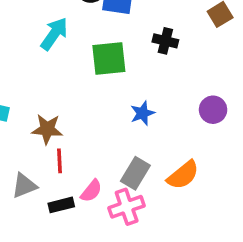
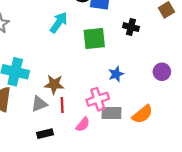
gray rectangle: (135, 173) -> (111, 113), turned 60
gray triangle: (24, 186) -> (39, 104), moved
black rectangle: (61, 205) -> (45, 134), moved
pink cross: (127, 207) -> (98, 99), moved

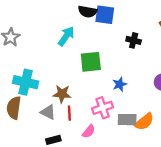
green square: (94, 39) -> (91, 62), moved
gray triangle: (39, 104) -> (48, 112), turned 49
gray rectangle: (111, 113) -> (127, 120), moved

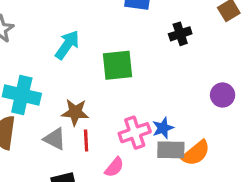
cyan arrow: (66, 36) -> (67, 45), moved
black cross: (134, 40) -> (180, 34), turned -32
blue star: (120, 84) -> (163, 128), moved

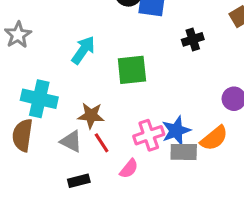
blue star: (163, 128) -> (176, 131), size x1.4
red line: (86, 140) -> (102, 143), turned -30
orange semicircle: (196, 153) -> (214, 138), moved

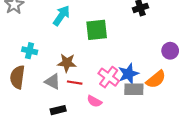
cyan cross: (39, 99) -> (30, 51), size x0.6
pink cross: (149, 135) -> (109, 77), turned -35
red line: (102, 143) -> (75, 83), turned -48
pink semicircle: (129, 169) -> (94, 101), turned 80

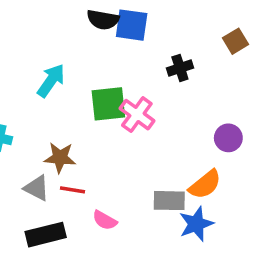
blue star: (128, 74) -> (196, 224), moved
pink cross: (109, 77) -> (137, 115), moved
black rectangle: (58, 110) -> (46, 235), size x1.5

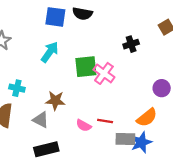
blue square: (132, 25) -> (55, 17), moved
red line: (72, 190) -> (105, 121), moved
gray rectangle: (169, 201) -> (125, 139), moved
pink semicircle: (105, 220) -> (84, 125), moved

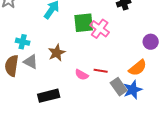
brown star: (55, 101) -> (57, 53), turned -30
gray triangle: (41, 120) -> (31, 62), moved
gray rectangle: (125, 139) -> (119, 87), turned 54

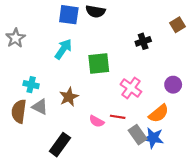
pink cross: (100, 29) -> (131, 88), moved
blue star: (133, 90) -> (153, 138), turned 30
black rectangle: (49, 96) -> (60, 145), turned -40

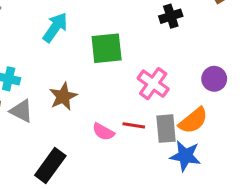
gray rectangle: (138, 135) -> (166, 129), moved, turned 30

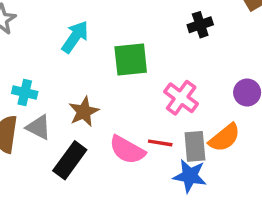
pink semicircle: (103, 132) -> (127, 150), size x1.5
blue star: (185, 156) -> (190, 176), moved
black rectangle: (50, 166) -> (70, 160), moved

